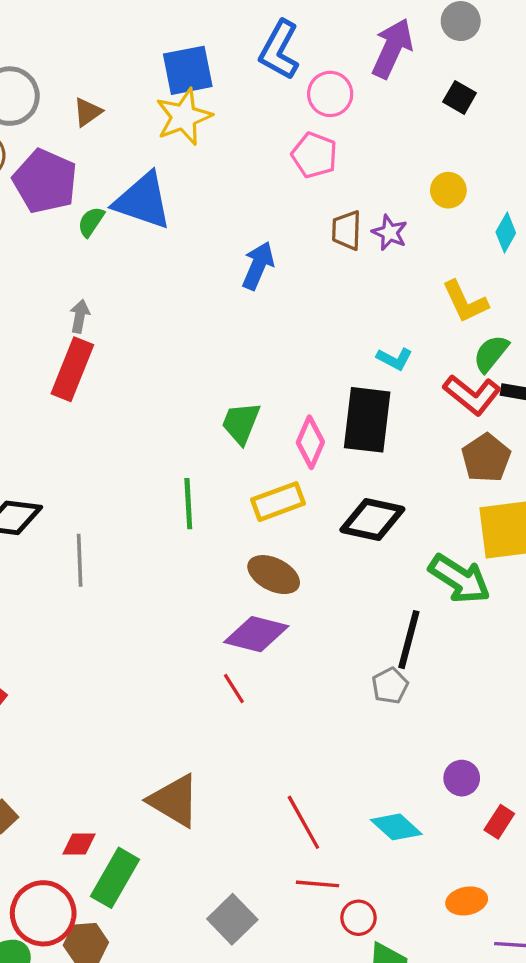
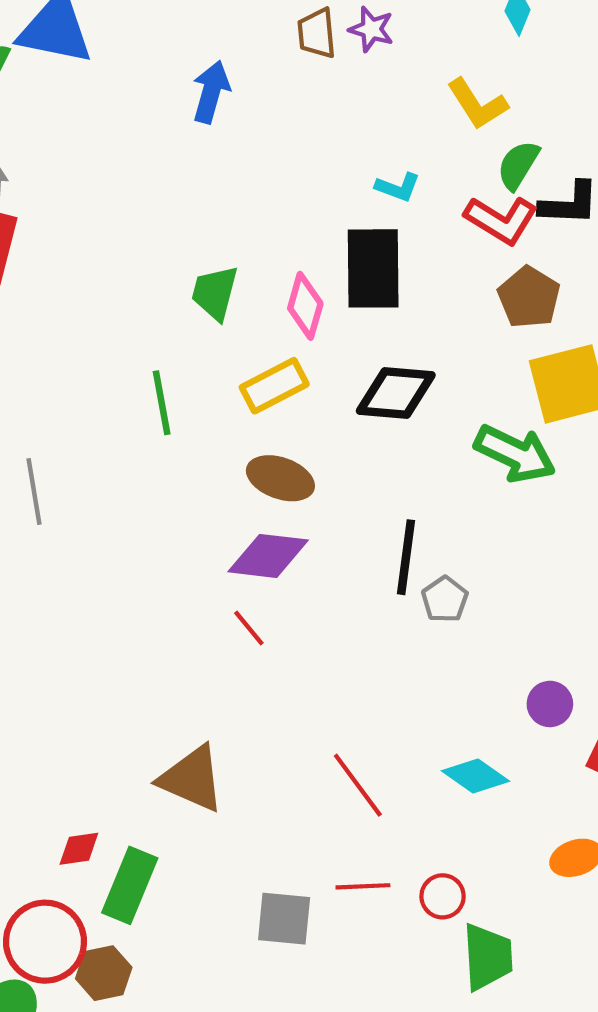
black line: (409, 640) -> (406, 557), moved
red line: (317, 884) -> (363, 886), moved
gray square: (232, 919) -> (284, 919), turned -33

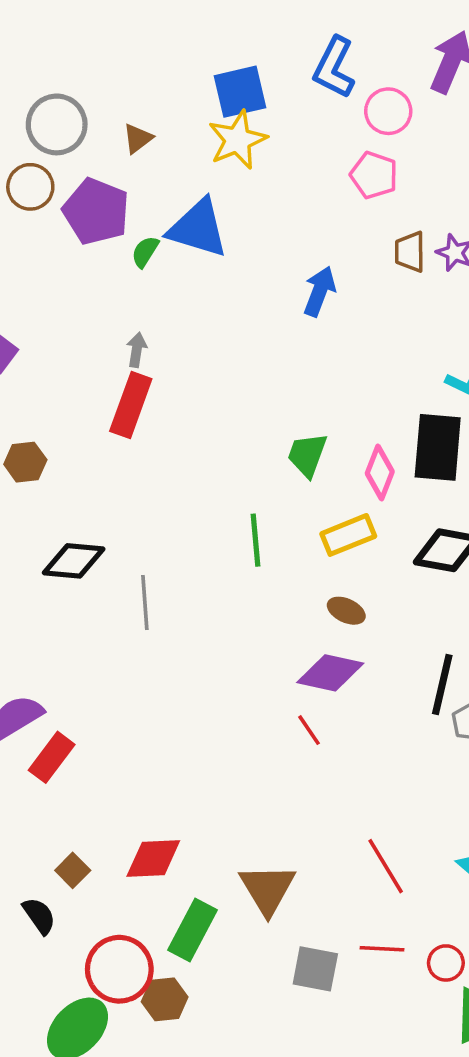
brown ellipse: (280, 478) -> (346, 611), size x0.7
brown triangle: (192, 779) -> (267, 889), moved, turned 30
red diamond: (79, 849) -> (153, 859), moved, size x1.6

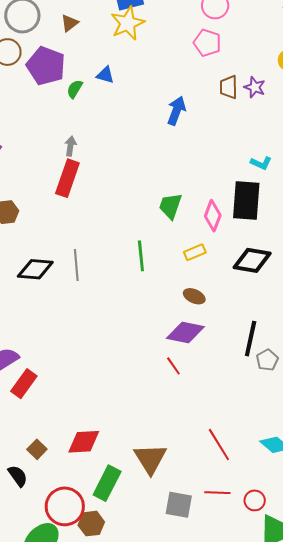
blue triangle: (198, 228) -> (105, 75), size x0.5
yellow rectangle: (348, 535) -> (195, 252), size x0.7
gray line: (145, 602) -> (76, 265), moved

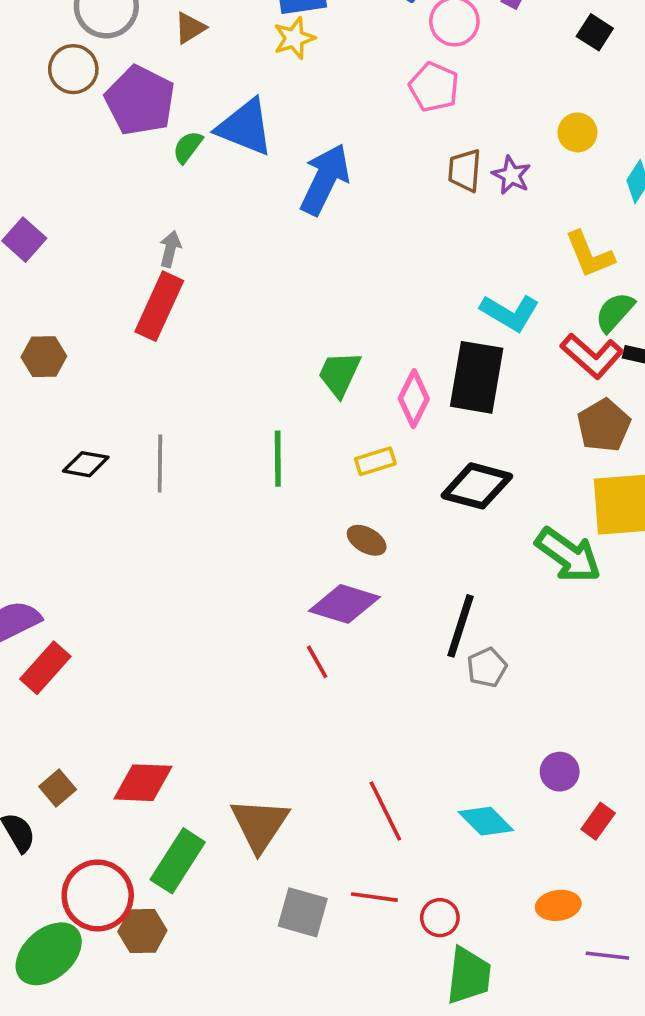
yellow star: (128, 23) -> (294, 38), size x0.7
blue triangle: (105, 75) -> (245, 127), size x1.8
blue arrow: (176, 111) -> (325, 179), moved, size x1.4
cyan L-shape: (261, 163) -> (510, 313), size x1.5
black diamond: (35, 269) -> (86, 464), size x0.7

